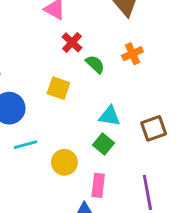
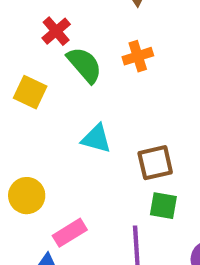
green semicircle: (95, 64) -> (85, 65), size x1.4
green square: (104, 144) -> (163, 206), moved, turned -36
pink rectangle: (98, 185) -> (70, 233), turned 45

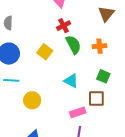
green square: (163, 206) -> (103, 76), moved
pink rectangle: (70, 233) -> (78, 112), moved

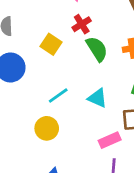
yellow square: (45, 52) -> (51, 44), moved
cyan line: (11, 80) -> (58, 95), moved, turned -35

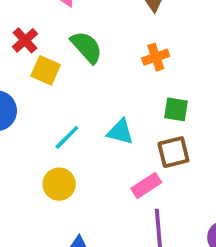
red cross: (82, 24) -> (25, 40), moved
green semicircle: (97, 49) -> (87, 47), moved

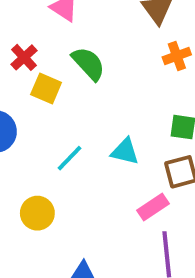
orange cross: (156, 57) -> (177, 56), moved
yellow circle: (59, 184) -> (37, 213), moved

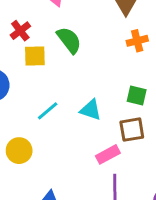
yellow square: (46, 88) -> (35, 56), turned -30

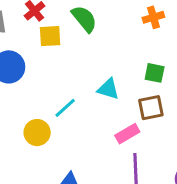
cyan line: (48, 111) -> (65, 108), moved

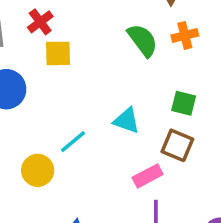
green semicircle: (84, 19) -> (143, 40), moved
brown square: (151, 108) -> (177, 145), turned 32

